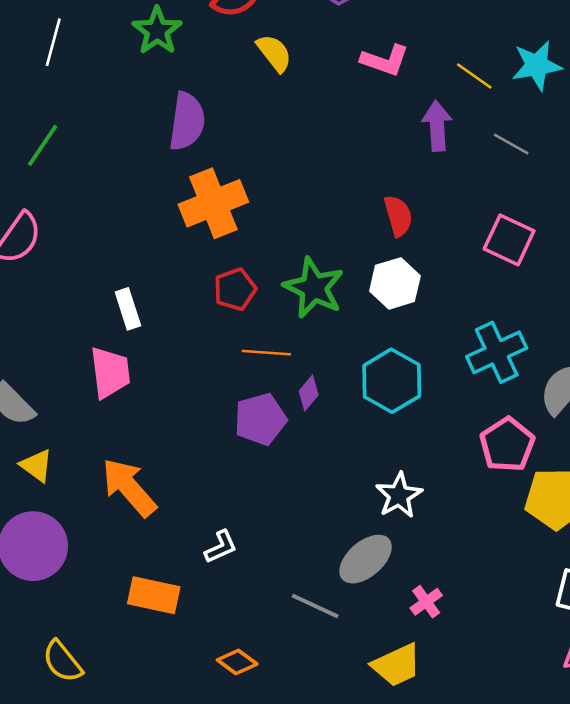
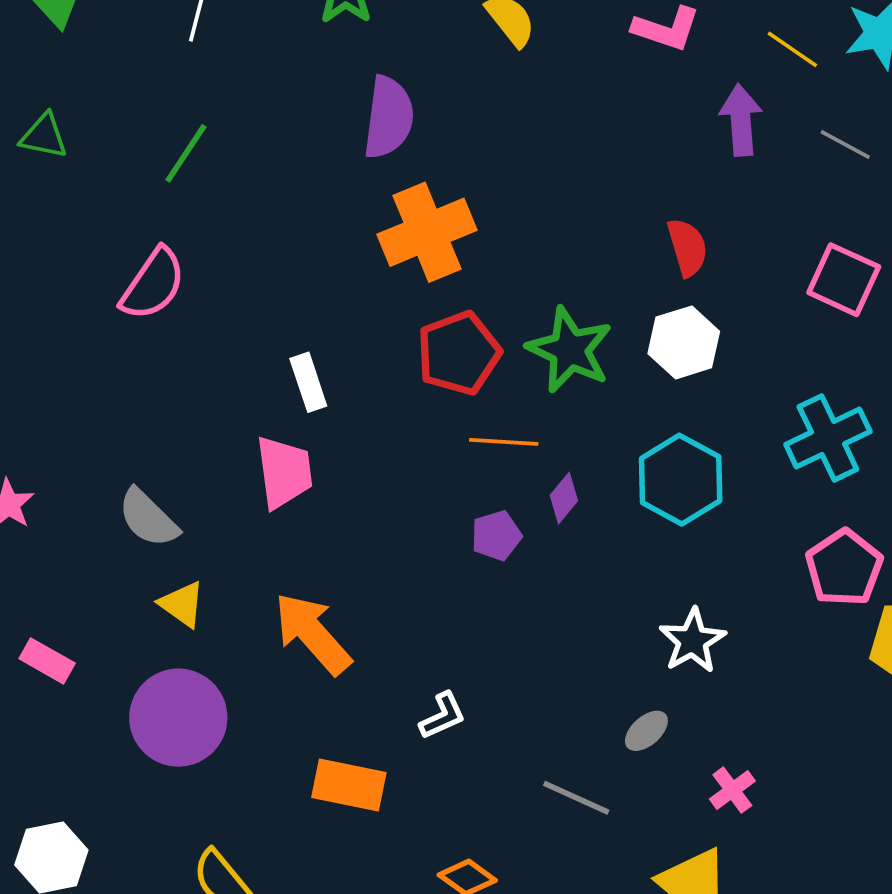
red pentagon: (235, 289) -> (459, 353), size x1.4
purple pentagon: (260, 419) -> (496, 536), size x0.7
gray ellipse: (366, 559) -> (646, 731), size x0.6

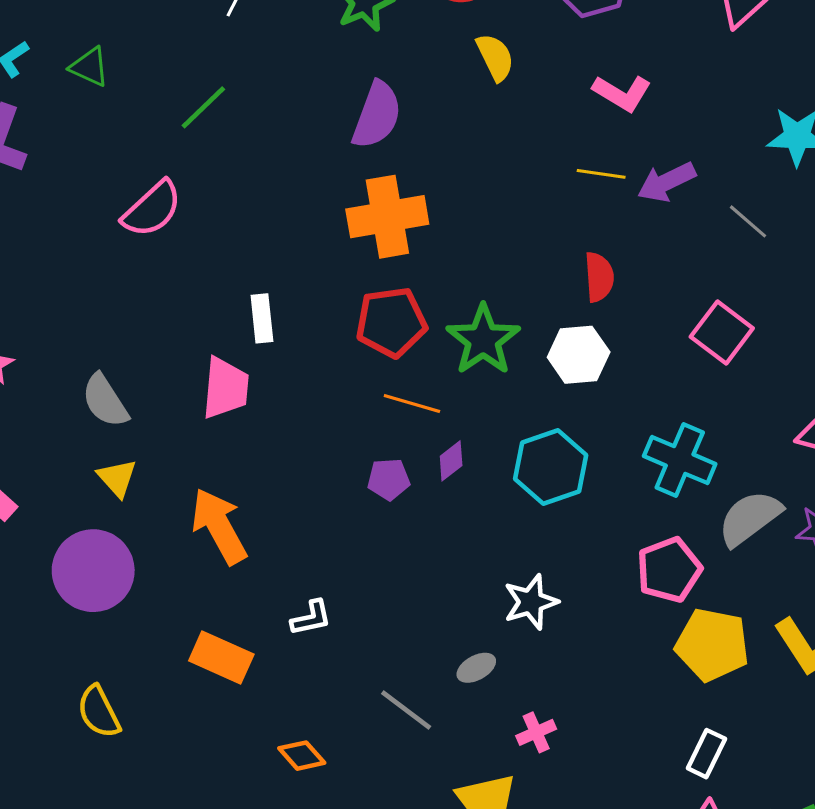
yellow line: (792, 49) -> (601, 174), moved, turned -39
purple arrow: (741, 120) -> (666, 182), turned -124
cyan cross: (828, 438) -> (680, 460), turned 36

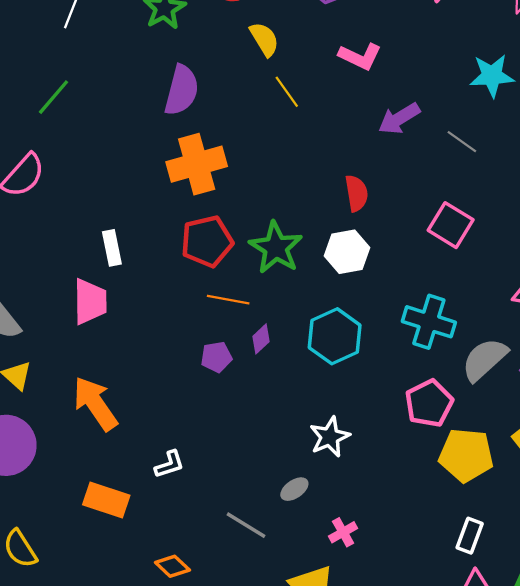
yellow line: (601, 174) -> (287, 92), moved, turned 52

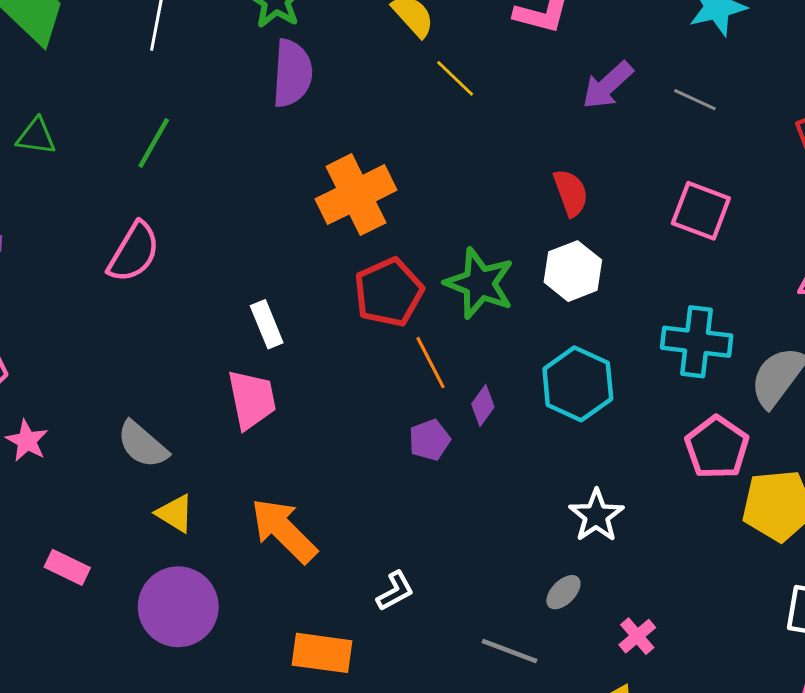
purple semicircle: (182, 90) -> (292, 73), moved
orange line: (228, 300) -> (430, 363), turned 63

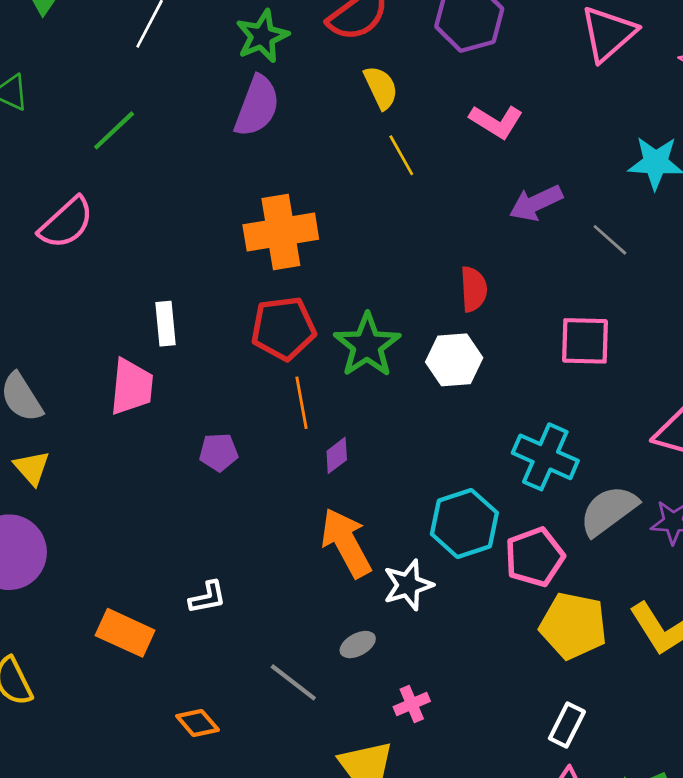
pink square: (701, 211) -> (585, 341), turned -36
cyan hexagon: (578, 384) -> (464, 523), moved
purple pentagon: (430, 440) -> (219, 452), moved
orange arrow: (284, 530) -> (346, 543), moved

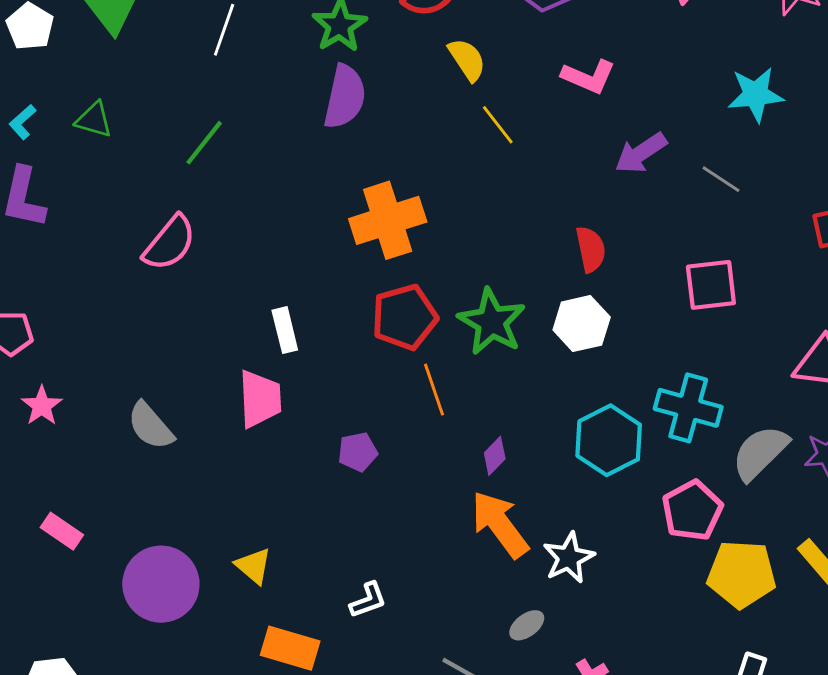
purple diamond: (337, 455) -> (495, 456), moved
yellow triangle: (32, 468) -> (253, 566), moved
cyan hexagon: (464, 523) -> (609, 440), moved

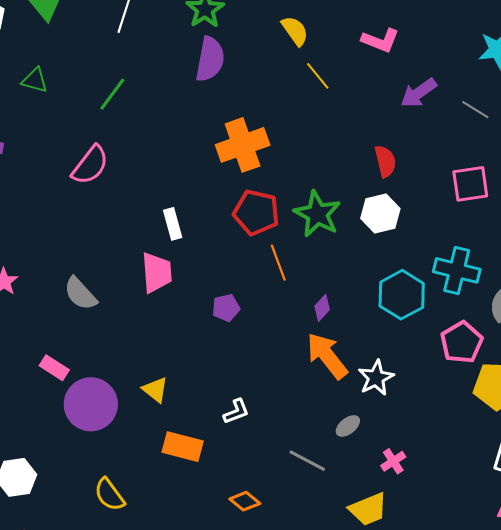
red pentagon: (405, 317) -> (256, 212), turned 30
pink rectangle: (62, 531) -> (54, 368), moved

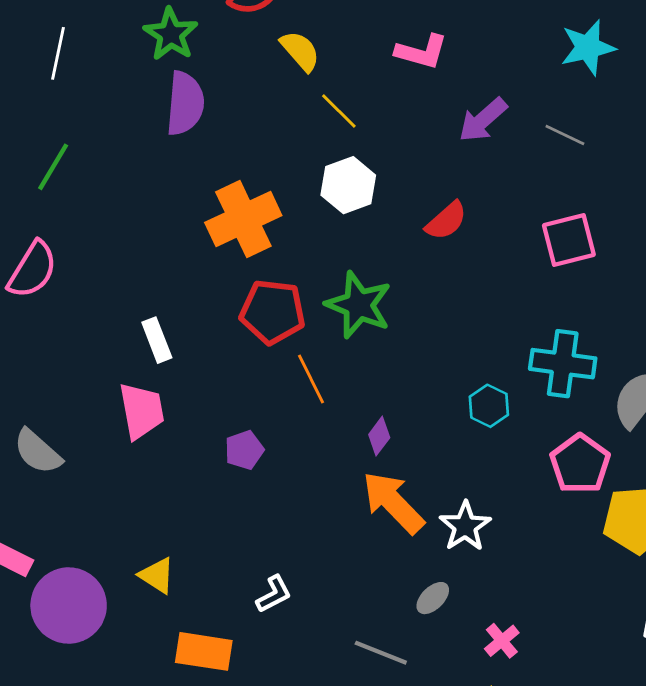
red semicircle: (385, 161) -> (446, 221), turned 68
white hexagon: (380, 214) -> (348, 185), moved
cyan hexagon: (402, 295) -> (489, 406), size x0.6

